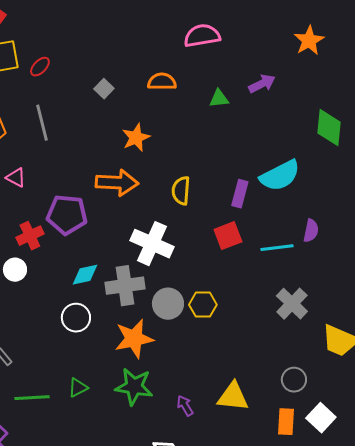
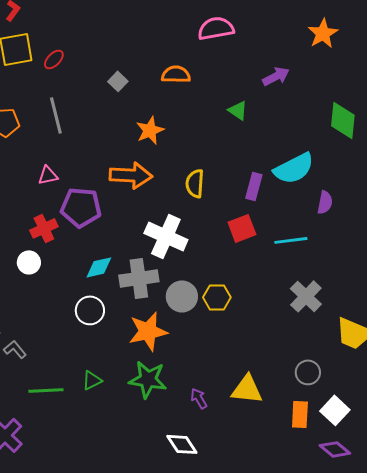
green triangle: (219, 99) -> (238, 110), moved, turned 40
pink triangle: (16, 178) -> (48, 175), moved, turned -40
purple semicircle: (311, 231) -> (325, 202), moved

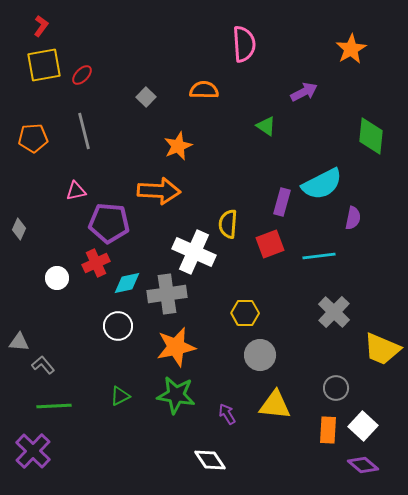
pink semicircle: (216, 28) -> (244, 44), turned 96
yellow semicircle: (195, 183) -> (228, 224), moved
red cross: (44, 228) -> (96, 263), moved
gray circle: (182, 296) -> (260, 355), moved
green line: (46, 390) -> (54, 406), moved

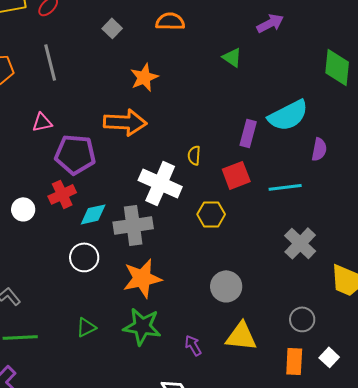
yellow semicircle: (228, 224) -> (194, 155), size x0.7
yellow hexagon: (245, 313) -> (211, 214), moved
white square: (363, 426) -> (329, 357), size x0.7

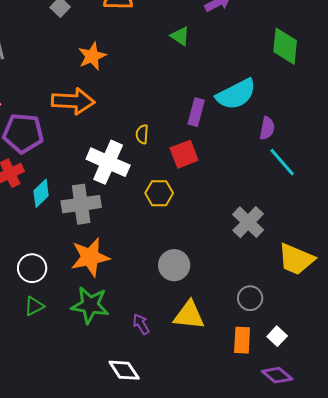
cyan line: (285, 187) -> (282, 162), moved, turned 56
cyan diamond: (93, 214) -> (41, 193), turned -32
white circle: (84, 257) -> (32, 268), moved

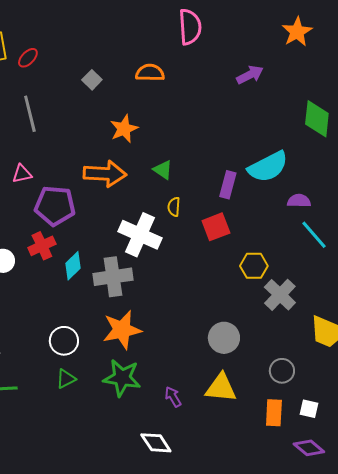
green triangle: (180, 36) -> (163, 170), moved
purple semicircle: (267, 128) -> (299, 201), turned -100
yellow hexagon: (159, 193) -> (254, 266), moved
gray circle: (174, 265) -> (224, 338), moved
white square: (277, 336) -> (309, 409), turned -30

